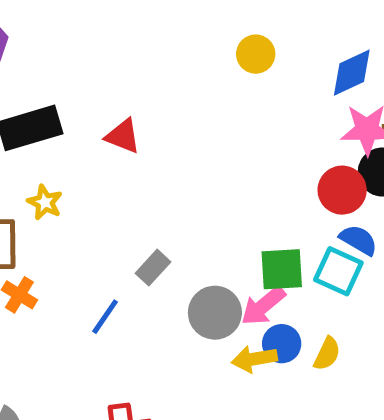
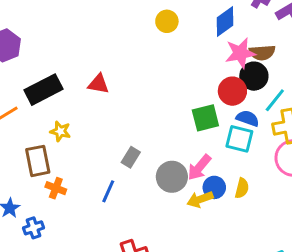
green square: (282, 269) -> (205, 118), moved

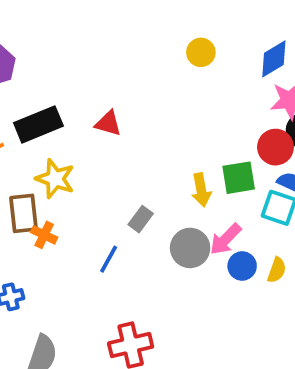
yellow star: (60, 131) -> (55, 179), size x1.5
orange cross: (56, 188) -> (44, 235), moved
yellow arrow: (200, 199) -> (201, 190), moved, turned -85

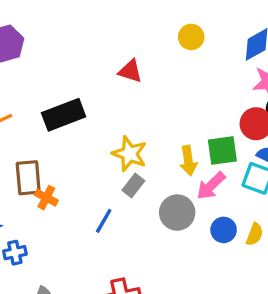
red triangle: (108, 123) -> (130, 71), moved
black rectangle: (38, 124) -> (64, 115), moved
yellow star: (55, 179) -> (130, 154), moved
pink arrow: (225, 239) -> (211, 186), moved

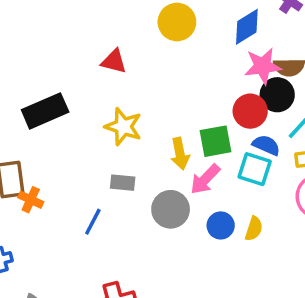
yellow circle: (191, 37) -> (177, 22), size x1.4
yellow star: (130, 154) -> (123, 127), moved
gray rectangle: (133, 185) -> (123, 183), turned 60

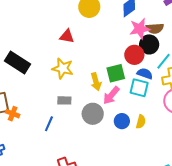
red triangle: (114, 61) -> (67, 36), moved
black rectangle: (45, 111) -> (17, 62), turned 60

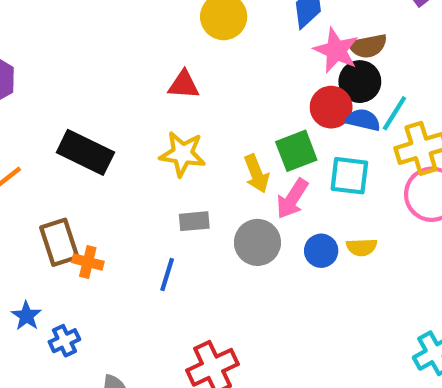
pink star: (140, 29) -> (336, 50), turned -30
blue semicircle: (145, 74) -> (363, 120), moved
yellow semicircle: (141, 122) -> (362, 247), turned 80

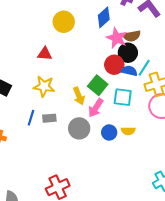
green square: (296, 151) -> (98, 85), turned -30
blue line: (167, 275) -> (31, 118), moved

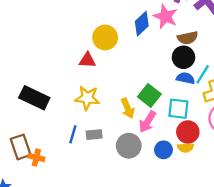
blue diamond: (104, 17) -> (142, 24), moved
yellow circle: (64, 22) -> (105, 37), moved
pink star: (117, 38) -> (165, 16), moved
red circle: (114, 65) -> (188, 132), moved

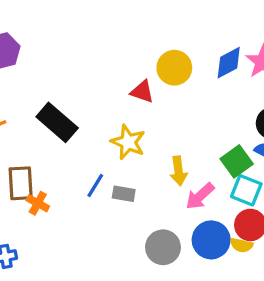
green square: (149, 95) -> (237, 161), moved
gray circle: (129, 146) -> (163, 247), moved
blue circle: (164, 150) -> (211, 240), size x1.5

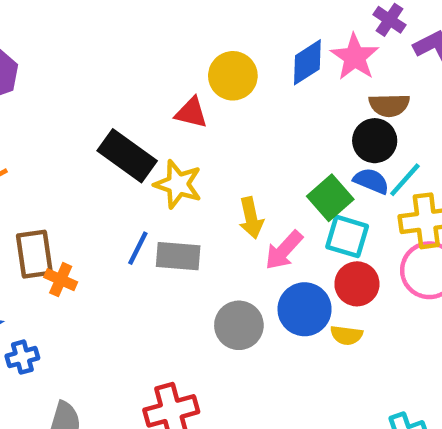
black rectangle: (57, 122) -> (127, 156), moved
gray rectangle: (124, 194) -> (178, 256), size x1.4
yellow semicircle: (241, 245) -> (346, 335), moved

